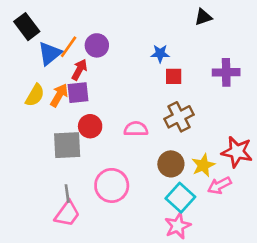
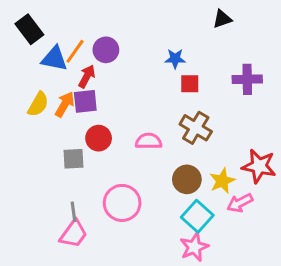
blue triangle: (50, 53) -> (54, 59), turned 50
brown cross: (179, 117) -> (196, 128), turned -32
gray square: (67, 145) -> (74, 159), size x0.7

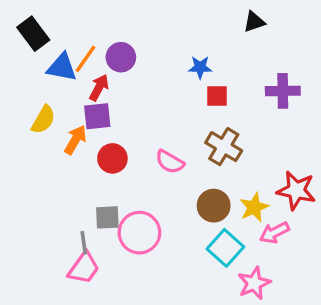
orange arrow: (65, 104) -> (75, 140), moved
pink semicircle: (149, 141) -> (170, 162), turned -150
gray square: (74, 159) -> (107, 217), moved
pink star: (194, 247) -> (254, 283), moved

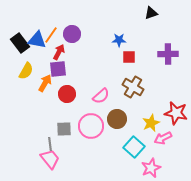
black rectangle: (33, 34) -> (20, 43), moved
pink semicircle: (170, 162) -> (101, 96), turned -72
brown circle: (214, 206) -> (117, 119), moved
pink circle: (139, 233) -> (91, 126), moved
pink trapezoid: (84, 268) -> (50, 159), turned -75

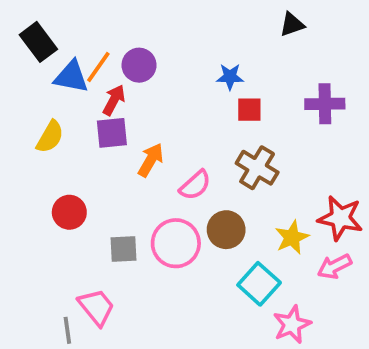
black rectangle: (20, 43) -> (38, 42), moved
orange arrow: (45, 83) -> (151, 160), moved
red circle: (67, 94) -> (69, 212), moved
pink arrow: (163, 138) -> (335, 266), moved
gray line: (50, 144) -> (67, 330), moved

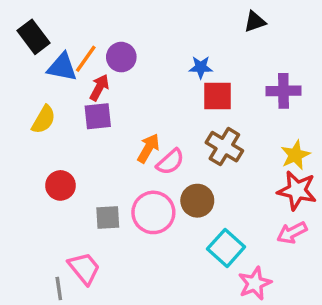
red square: (249, 110) -> (218, 96), size x1.4
orange arrow: (151, 160) -> (148, 148), moved
yellow star: (292, 237) -> (295, 155), moved

